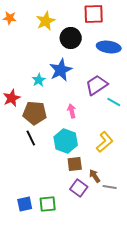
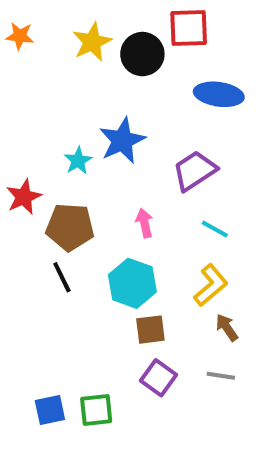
black circle: (71, 38) -> (142, 54), moved
cyan line: (114, 102) -> (215, 229), moved
brown arrow: (95, 176) -> (227, 328), moved

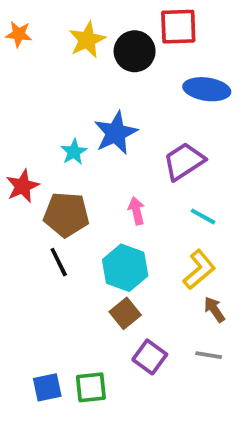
brown square: (150, 330) -> (125, 313), moved, turned -32

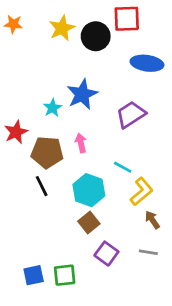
pink arrow: (136, 211) -> (81, 143), moved
cyan line: (203, 216) -> (123, 167), moved

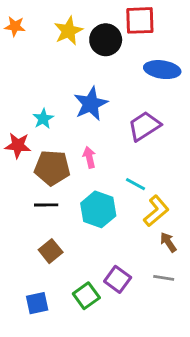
cyan star: (52, 108) -> (43, 119), moved
red star: (16, 132) -> (18, 145), turned 30
black line: (42, 186) -> (46, 205), turned -65
brown square: (89, 223) -> (51, 251), moved
green square: (65, 275) -> (86, 296), moved, turned -30

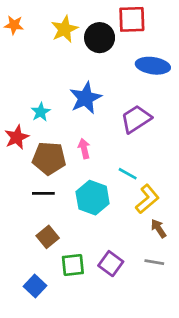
red star: (18, 145) -> (17, 137), turned -30
green square: (86, 296) -> (73, 265), moved, turned 30
blue square: (37, 303) -> (35, 286), turned -35

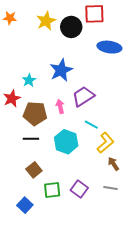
purple trapezoid: (136, 119) -> (83, 96), moved

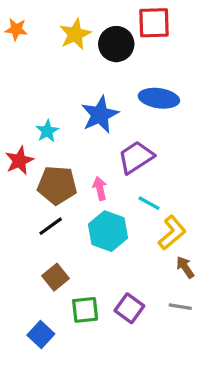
blue ellipse: (109, 47) -> (159, 98), moved
pink arrow: (60, 106) -> (100, 188), moved
black line: (31, 139) -> (51, 226), turned -35

